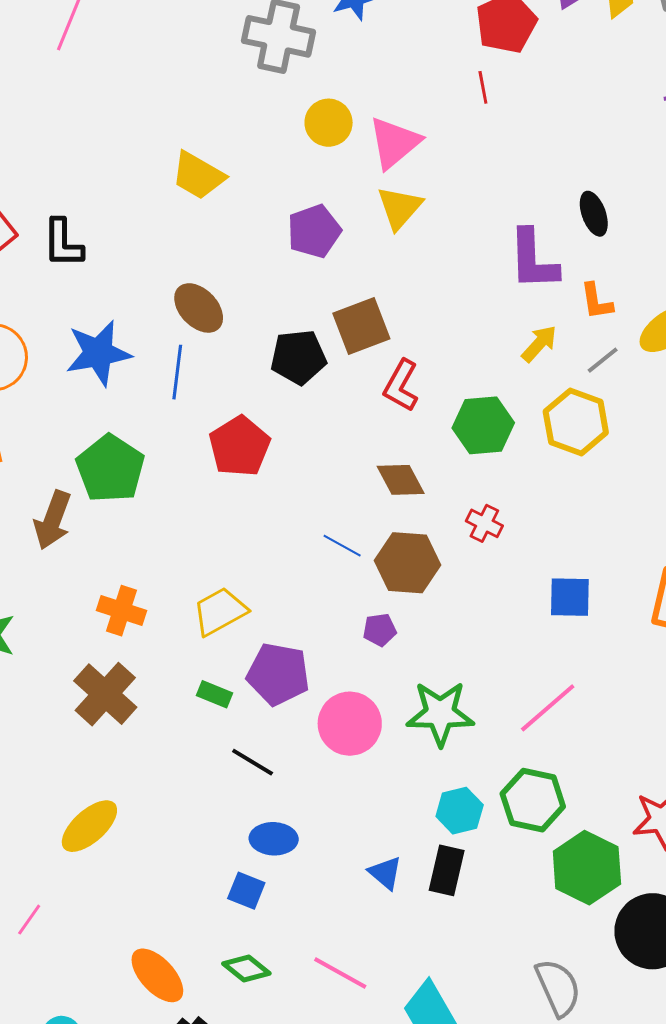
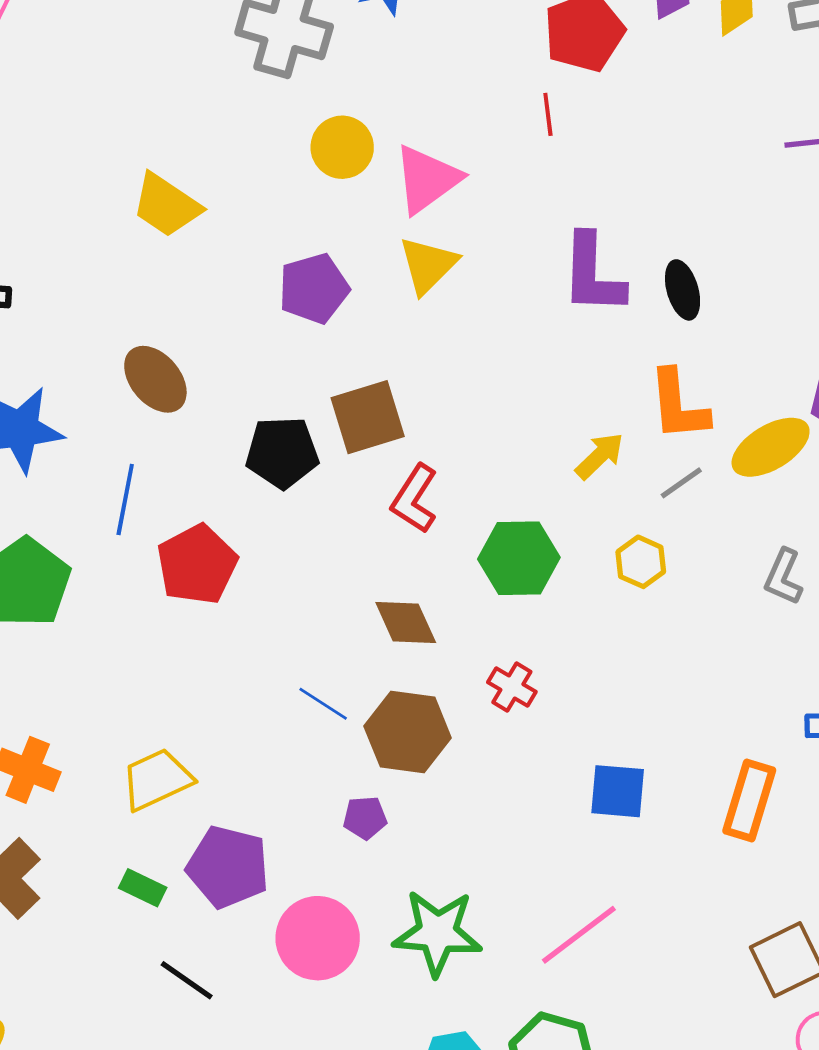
purple L-shape: (533, 260) -> (593, 274), moved
orange L-shape: (596, 301) -> (678, 405), size x1.5
blue line: (177, 372) -> (125, 500), moved
yellow hexagon: (576, 422) -> (641, 562), size x0.6

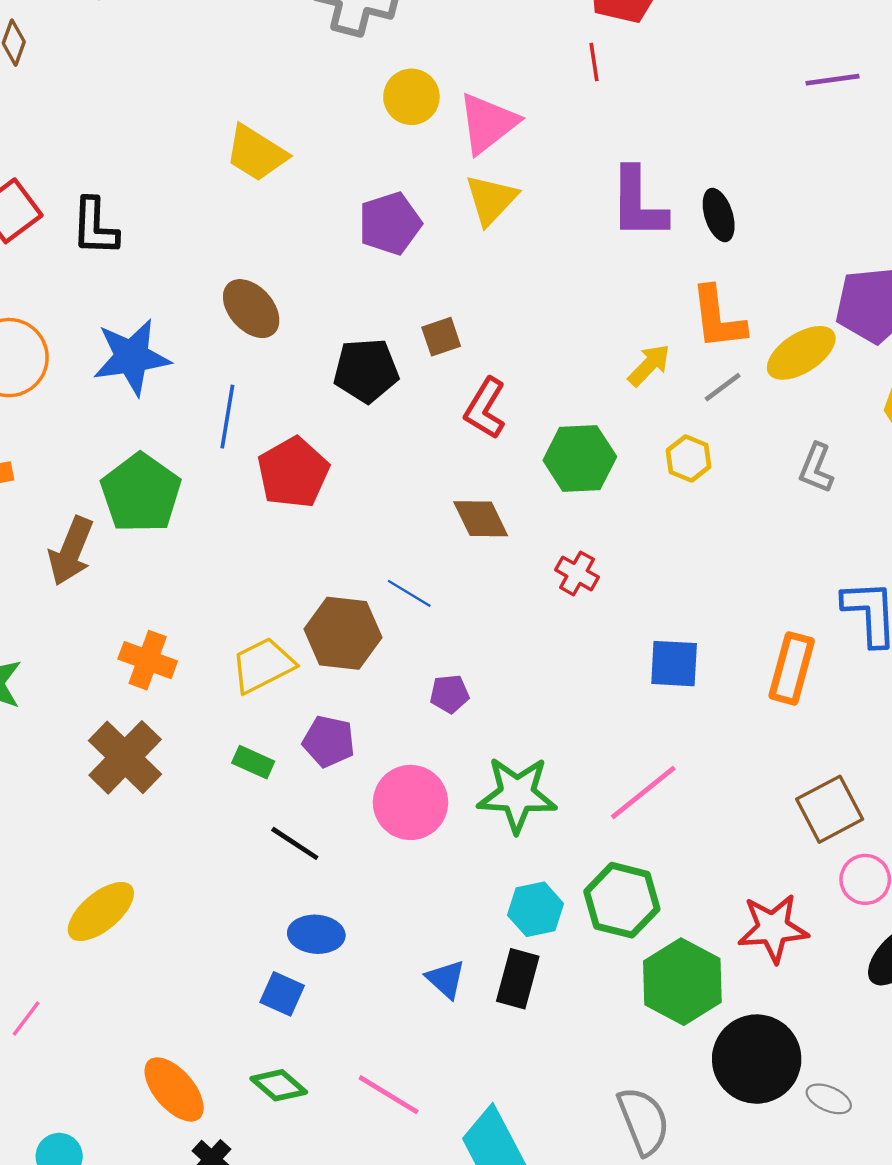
brown square: (368, 417) -> (441, 337), size x0.6
brown hexagon: (408, 732) -> (343, 633), moved
purple pentagon: (228, 867) -> (329, 741), size x0.7

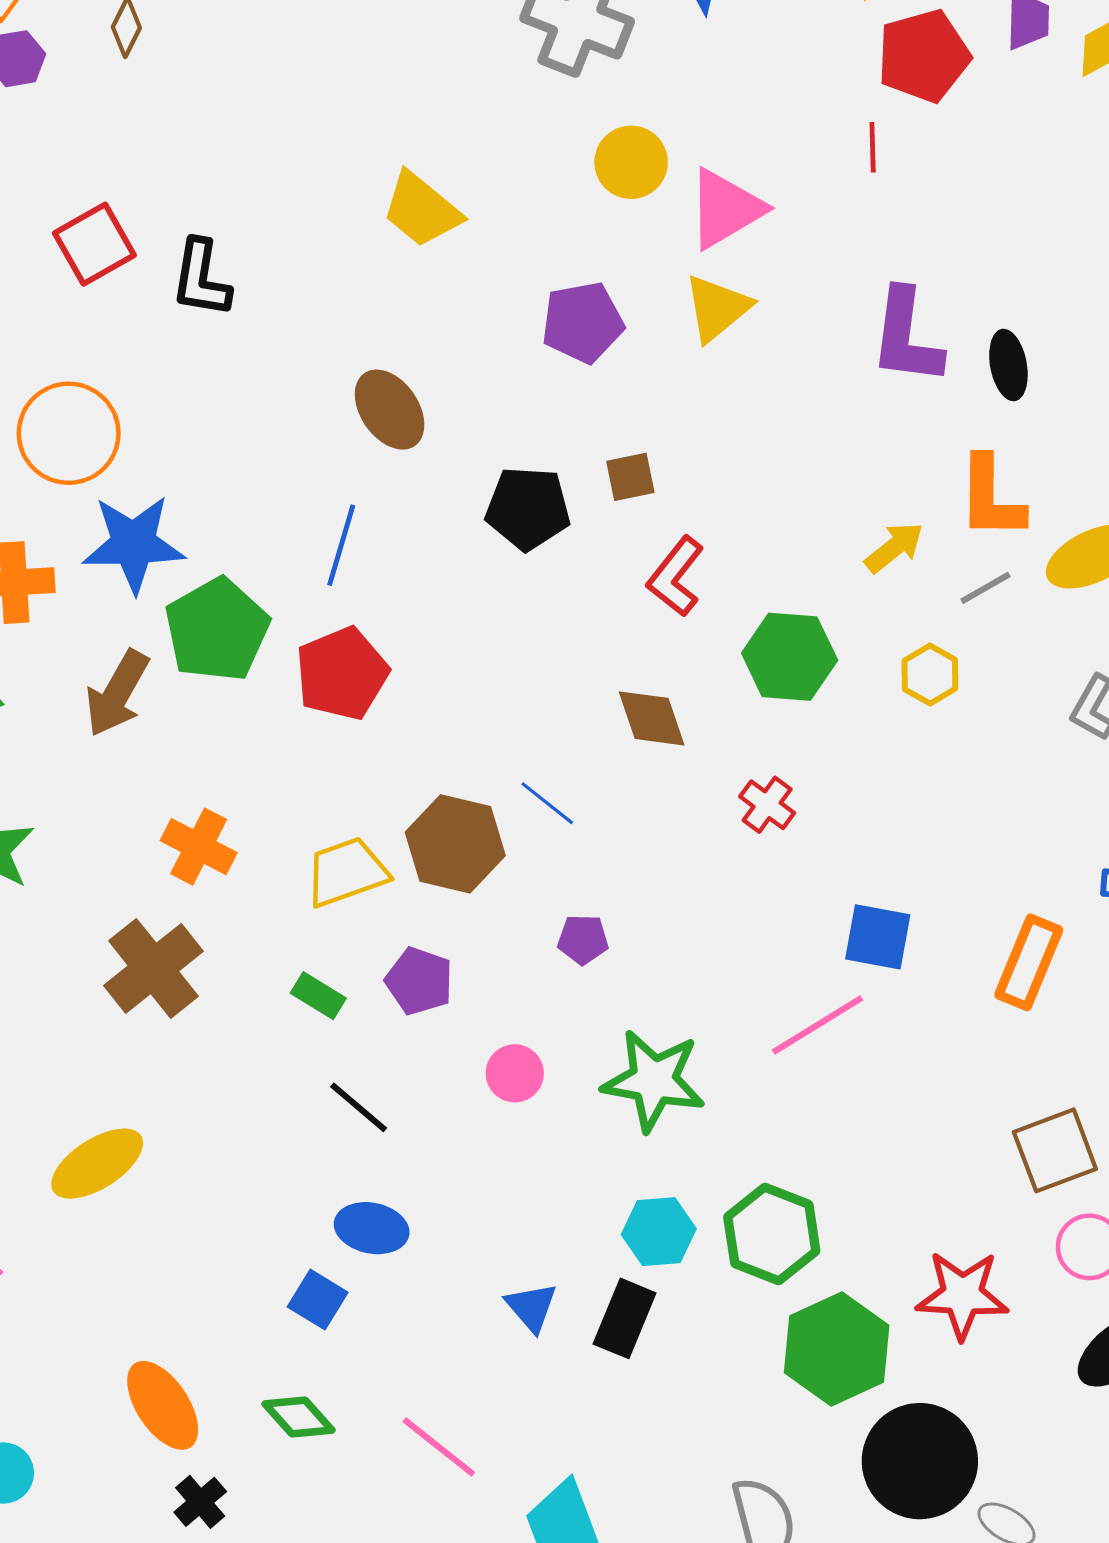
blue star: (132, 357) -> (134, 544), moved
red pentagon: (293, 473) -> (342, 673), moved
pink line: (643, 792) -> (818, 1025), moved
pink circle: (410, 802) -> (515, 1073), size x0.6

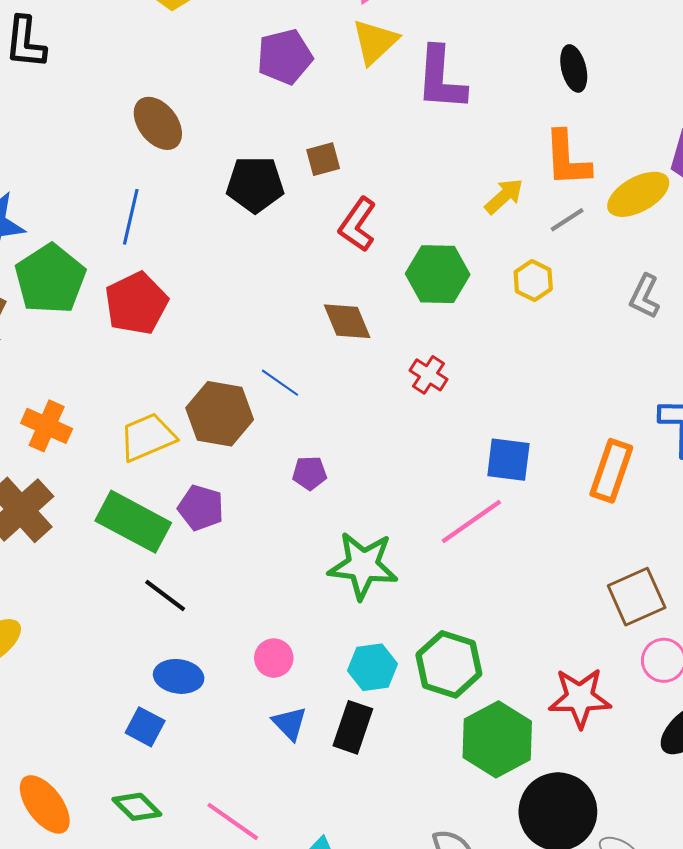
purple L-shape: (906, 337) -> (441, 79), moved
green rectangle: (318, 996) -> (133, 522), size x2.0
pink circle: (515, 1073) -> (274, 658), moved

